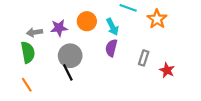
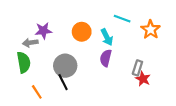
purple star: (59, 28) -> (43, 31), moved
red star: (167, 70) -> (143, 79), moved
orange line: (27, 85) -> (37, 92), moved

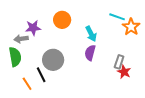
cyan line: (122, 19) -> (117, 17), moved
orange circle: (82, 32) -> (62, 20), moved
black line: (63, 82) -> (41, 75), moved

